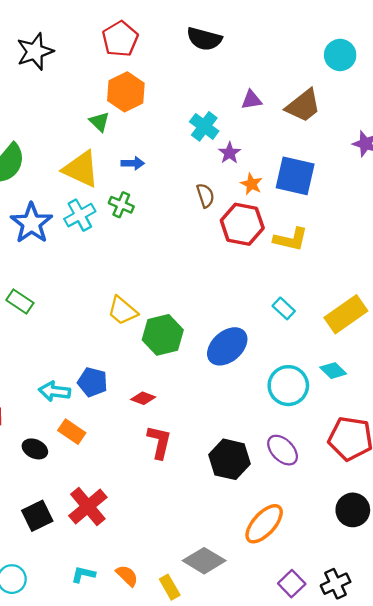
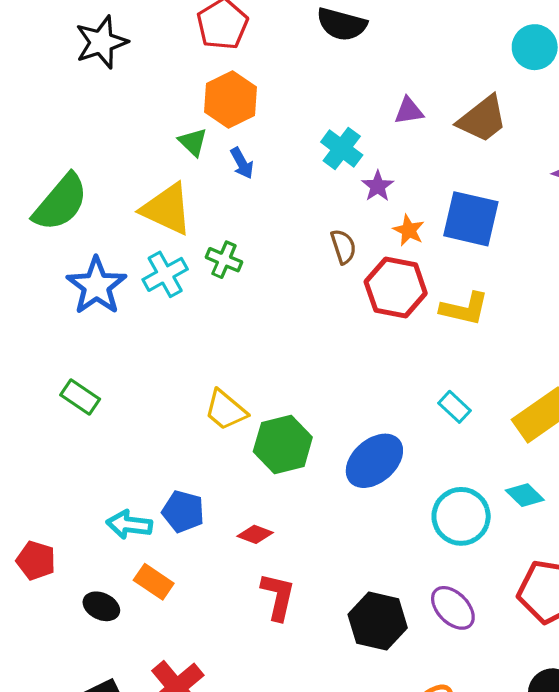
blue arrow: (133, 163) -> (242, 163), moved, turned 60

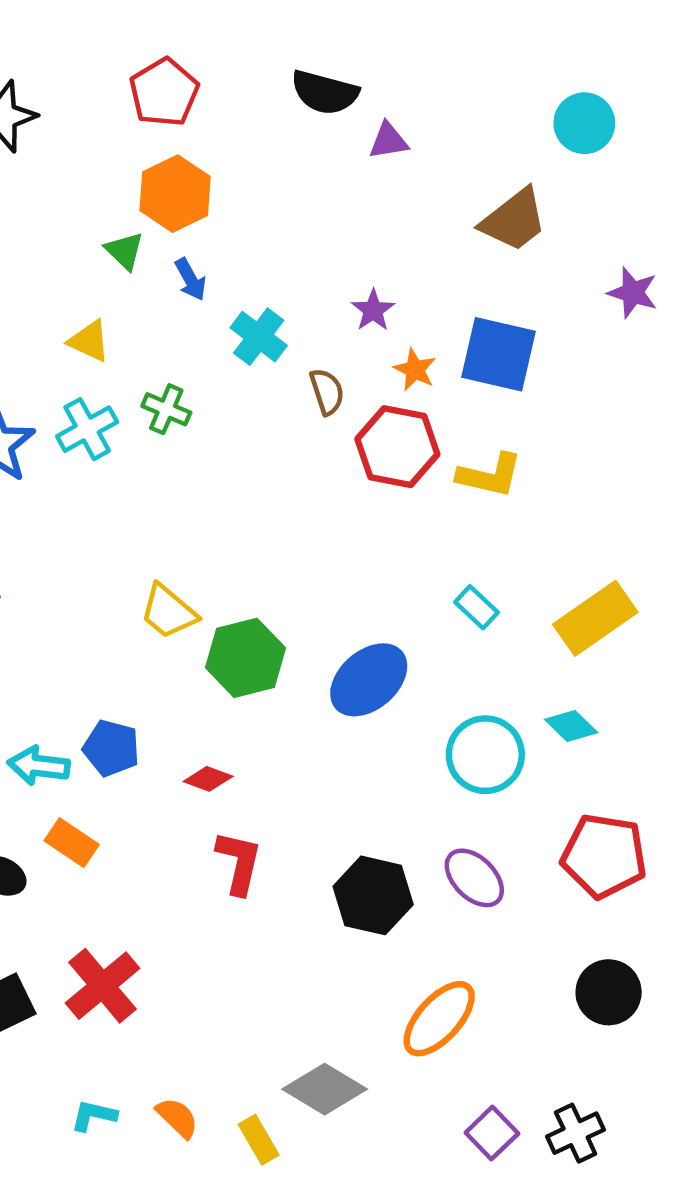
purple triangle: (409, 111) -> (389, 141), moved
cyan cross: (342, 149) -> (259, 337), moved
yellow triangle: (167, 209) -> (89, 341), size x0.6

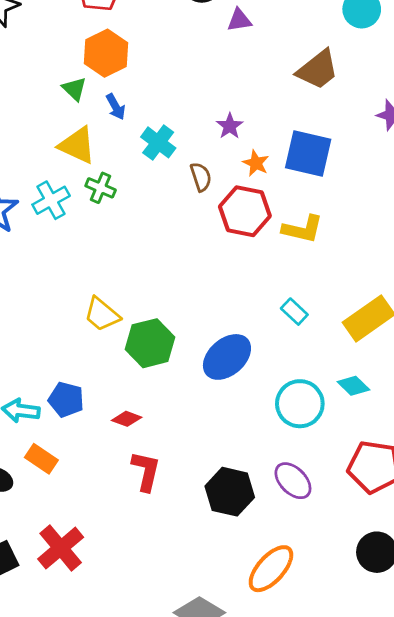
yellow triangle: (89, 341) -> (77, 145), moved, size x1.4

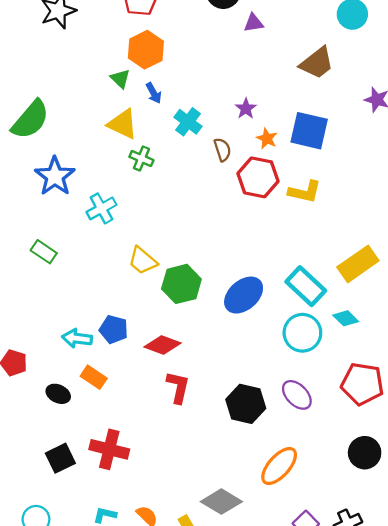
cyan cross: (51, 200) -> (101, 208), moved
cyan rectangle: (294, 312) -> (306, 286), moved, size x1.8
red diamond: (127, 419) -> (163, 345), size x1.5
red cross: (61, 548) -> (109, 449), turned -36

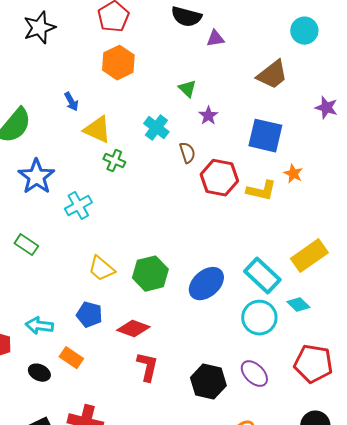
green triangle: (120, 79) -> (187, 89), moved
blue arrow: (154, 93) -> (71, 102), moved
orange star: (267, 138) -> (293, 174), moved
yellow trapezoid: (143, 261) -> (101, 269), moved
cyan arrow: (77, 338) -> (39, 326), moved

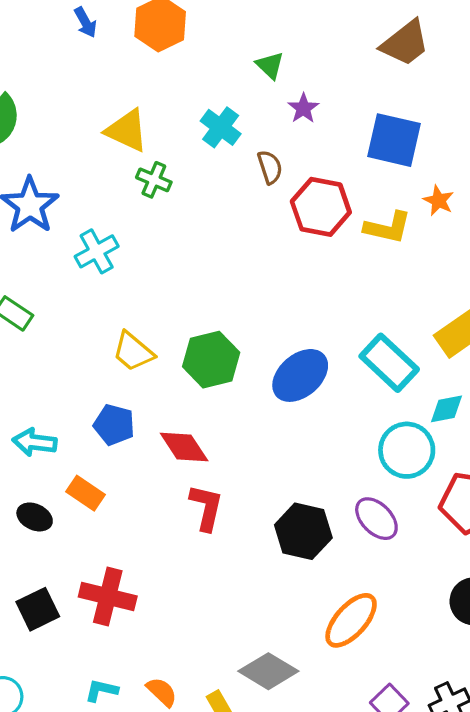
blue arrow: (71, 102) -> (85, 22), moved
cyan diamond: (298, 305) -> (446, 409), turned -55
cyan circle: (259, 318) -> (407, 450), moved
red diamond: (133, 329) -> (184, 447), turned 36

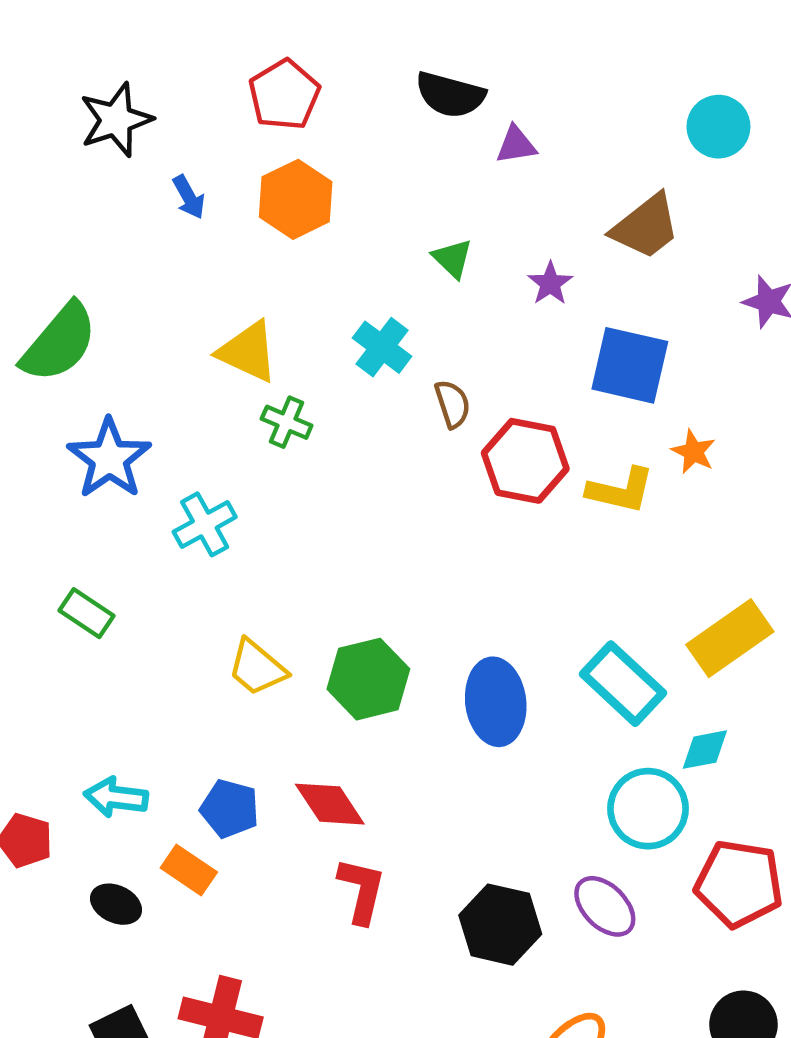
purple star: (303, 108) -> (550, 283), moved
blue ellipse: (300, 375) -> (496, 702), turned -56
blue pentagon: (114, 425) -> (230, 809), moved

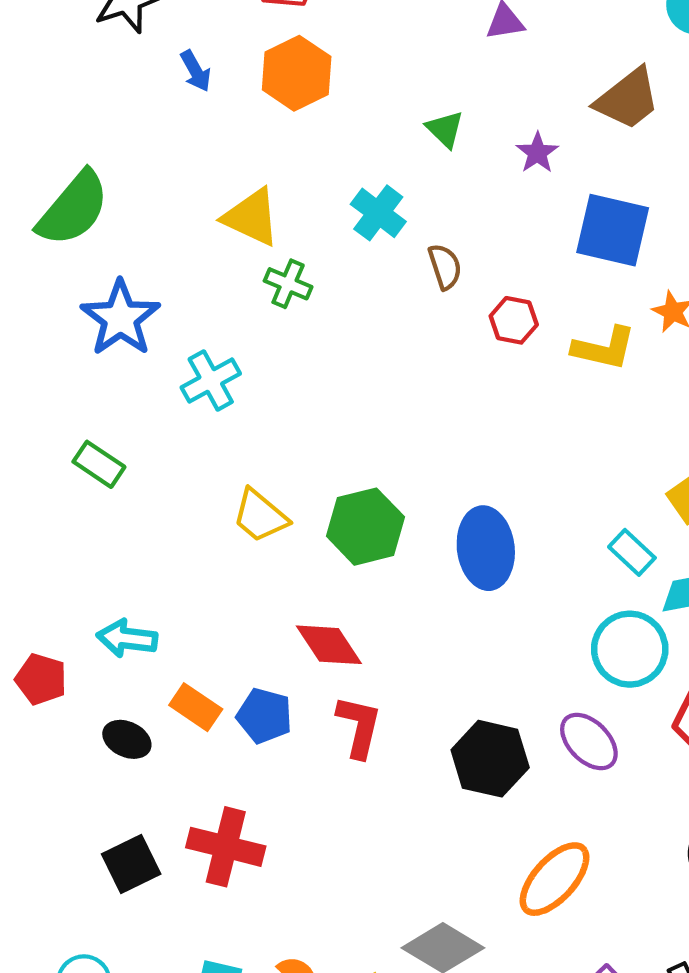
red hexagon: (525, 461) -> (514, 320), size x0.6
cyan rectangle: (623, 684) -> (632, 552), moved, size x0.6
blue pentagon: (230, 809) -> (264, 716), moved

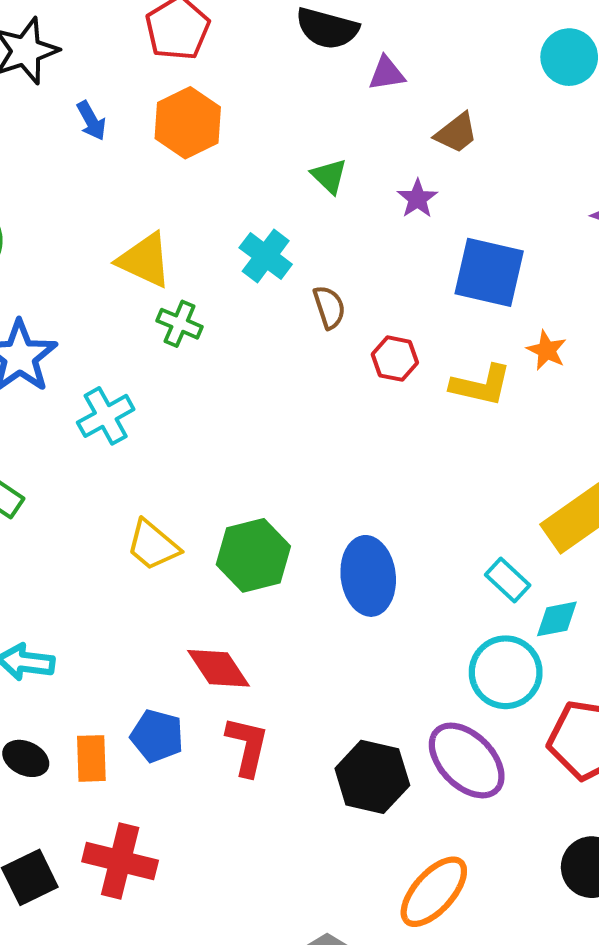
brown trapezoid: (628, 99) -> (456, 133), moved, size x0.7
orange rectangle: (196, 707) -> (91, 758), moved, turned 54
purple ellipse: (589, 742) -> (467, 760), size x1.4

